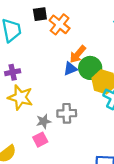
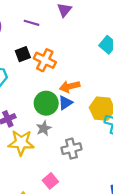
orange arrow: (78, 54) -> (70, 86), turned 48
green circle: (90, 68) -> (46, 103), moved
gray star: (44, 121) -> (44, 128), moved

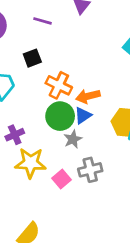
orange cross: (45, 60) -> (59, 85), moved
gray star: (44, 128) -> (73, 139), moved
pink square: (50, 181) -> (61, 179), moved

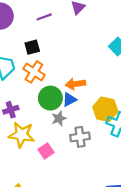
purple line: (43, 21) -> (44, 17), turned -42
orange cross: (59, 85) -> (34, 72), moved
gray cross: (90, 170) -> (80, 137), moved

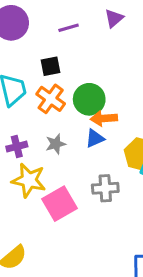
green circle: (50, 98) -> (89, 99), moved
gray star: (59, 119) -> (56, 144), moved
pink square: (46, 151) -> (59, 204), size x1.6

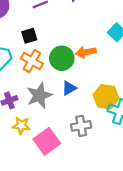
orange arrow: (104, 118) -> (86, 52), moved
gray star: (56, 144) -> (39, 95), size x1.6
yellow star: (29, 180) -> (21, 126), size x0.7

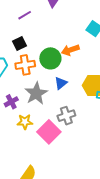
orange cross: (32, 61) -> (25, 65), turned -30
gray cross: (81, 126) -> (66, 116), moved

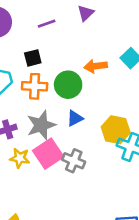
orange arrow: (70, 50) -> (96, 66), moved
gray cross: (66, 116) -> (74, 161), turned 30
pink square: (49, 132) -> (48, 154), moved

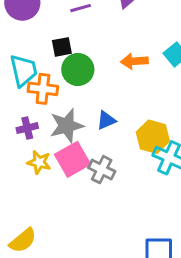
green circle: (68, 85) -> (78, 70), moved
orange cross: (35, 86) -> (43, 89), moved

